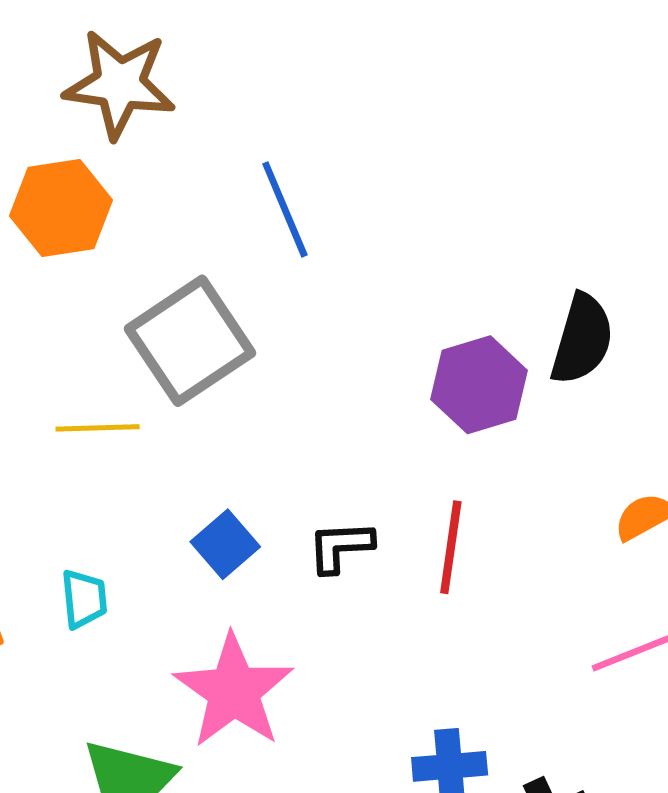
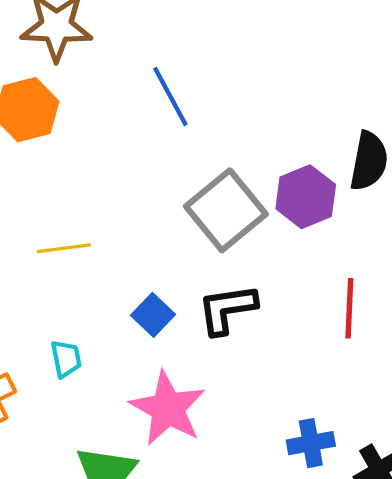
gray square: (190, 341) -> (226, 210), moved
black L-shape: (341, 547) -> (227, 309), size x1.4
red line: (451, 547) -> (349, 308), moved

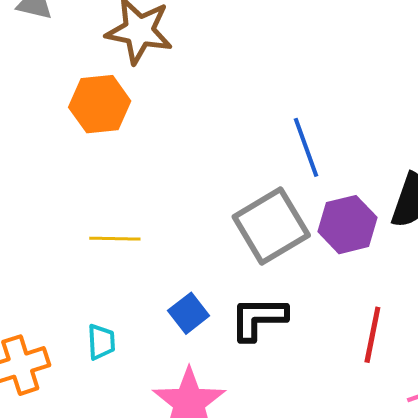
blue line: (170, 97) -> (306, 147), moved

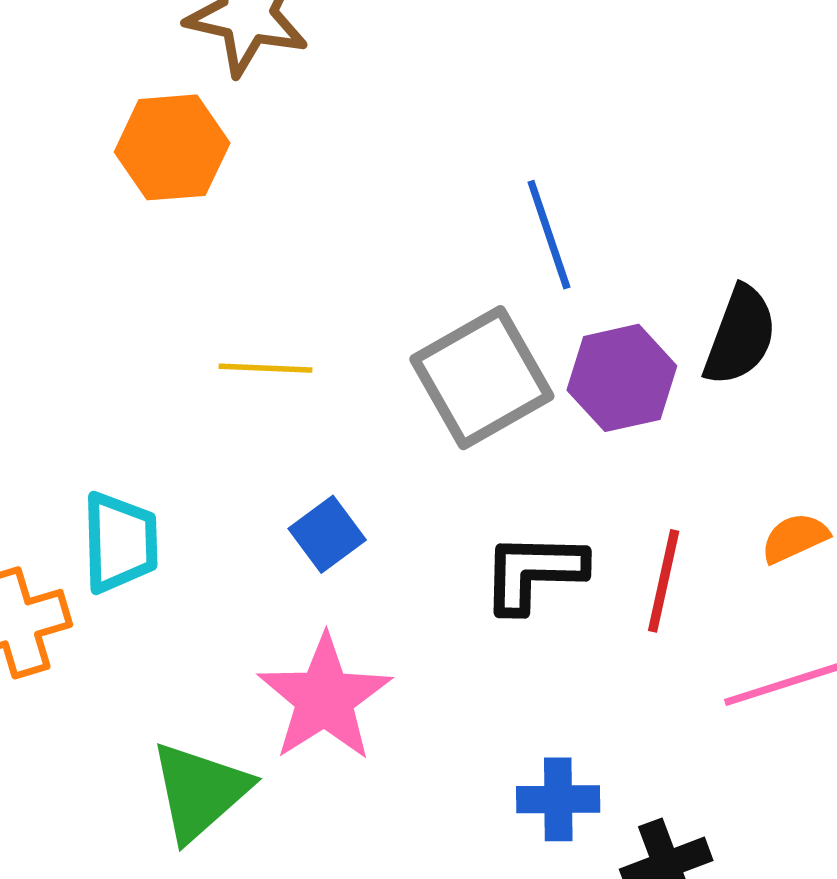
yellow line: (115, 239) -> (265, 368), moved
black L-shape: (258, 318) -> (534, 572), moved
cyan trapezoid: (101, 342) -> (120, 542), moved, size x1.5

